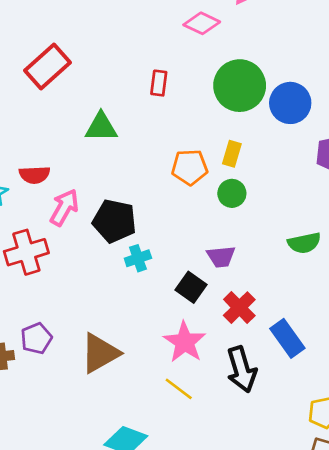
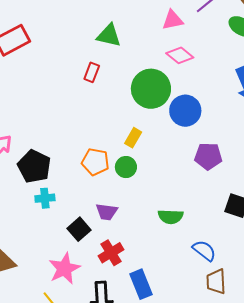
pink diamond: (202, 23) -> (180, 55), moved
green triangle: (101, 127) -> (109, 35), moved
orange pentagon: (190, 167) -> (95, 162), moved

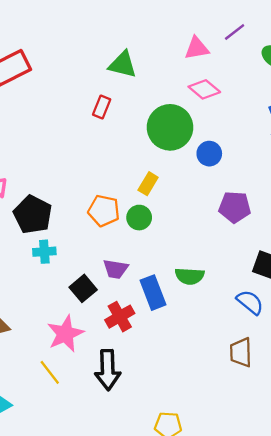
blue circle: (185, 111) -> (209, 154), size x0.7
blue semicircle: (204, 251) -> (250, 302), moved
blue rectangle: (141, 284) -> (153, 293), moved

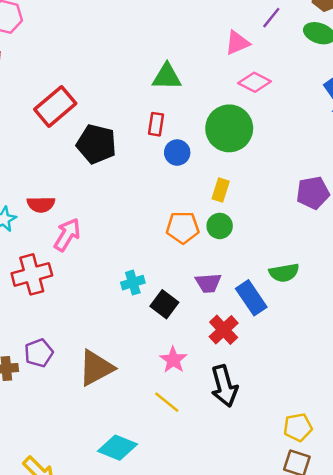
blue circle: (209, 154) -> (177, 153), moved
black pentagon: (33, 215) -> (96, 144), moved
black square: (83, 288) -> (164, 304), moved
pink star: (65, 334) -> (173, 360), size x0.7

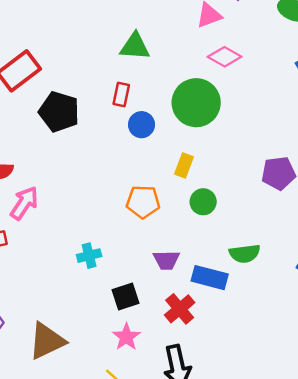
green circle: (220, 226) -> (203, 202), moved
blue rectangle: (251, 298) -> (210, 278), turned -44
black square: (164, 304) -> (125, 296), moved, turned 32

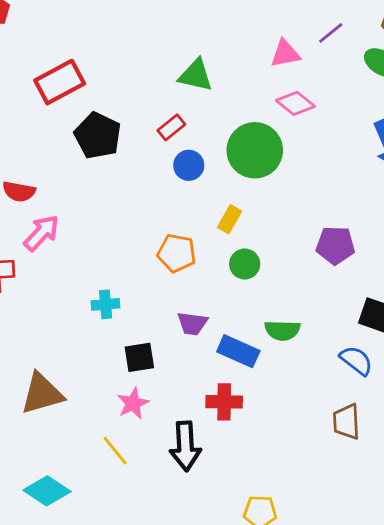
red rectangle: (121, 94) -> (171, 127), turned 30
red cross: (180, 309) -> (224, 402), moved, turned 32

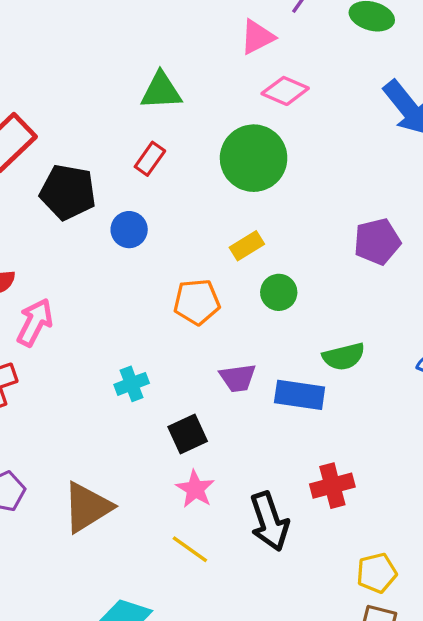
blue circle: (189, 165) -> (129, 230), moved
yellow rectangle: (230, 219) -> (247, 246), turned 44
red cross: (224, 402) -> (332, 486), moved

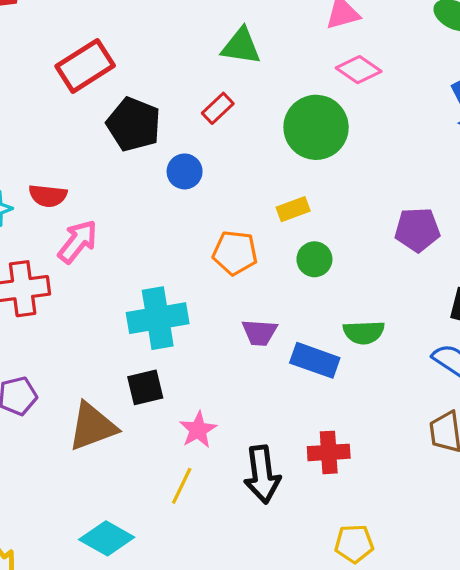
cyan cross: (132, 384) -> (158, 318), size x1.8
black square: (188, 434) -> (145, 387), moved
yellow line: (190, 549) -> (182, 486), turned 69

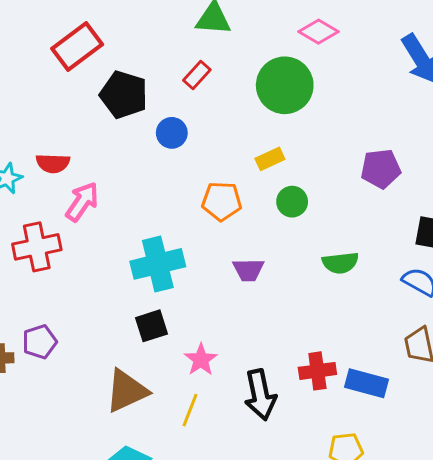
blue rectangle: (315, 360) -> (367, 383), moved
brown triangle: (92, 427) -> (127, 391), moved

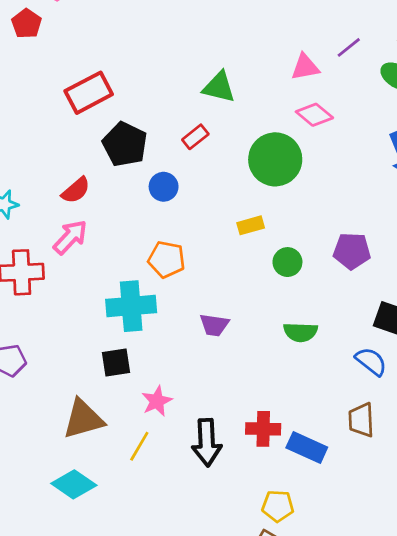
red semicircle: (53, 163) -> (76, 190), moved, turned -52
orange pentagon: (222, 201) -> (167, 259), moved
green circle: (292, 202) -> (287, 262), moved

